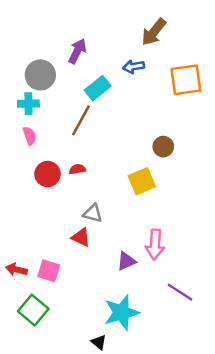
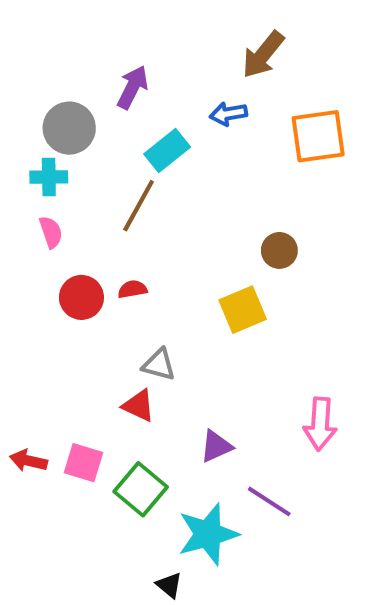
pink arrow: (155, 244) -> (320, 424), moved
purple line: (180, 292) -> (269, 501), moved
green square: (33, 310) -> (141, 489), moved

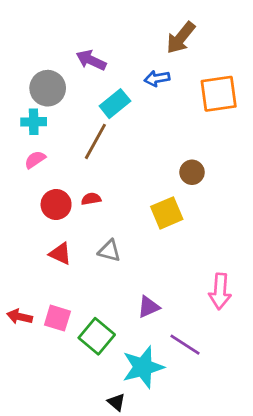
purple arrow: (132, 87) -> (91, 60), turned -92
pink semicircle: (51, 232) -> (35, 160), turned -105
red triangle: (139, 406) -> (60, 254), moved

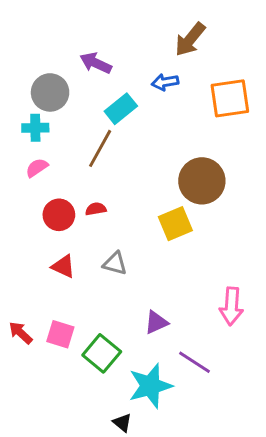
brown circle: (192, 172) -> (202, 181), size x1.8
red arrow: (20, 317) -> (21, 333), turned 30

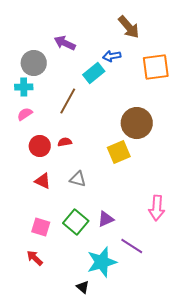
brown arrow: (190, 39) -> (129, 27), turned -80
cyan rectangle: (121, 109) -> (94, 73), moved
red arrow: (21, 333) -> (35, 258), moved
green square: (102, 353) -> (76, 222), moved

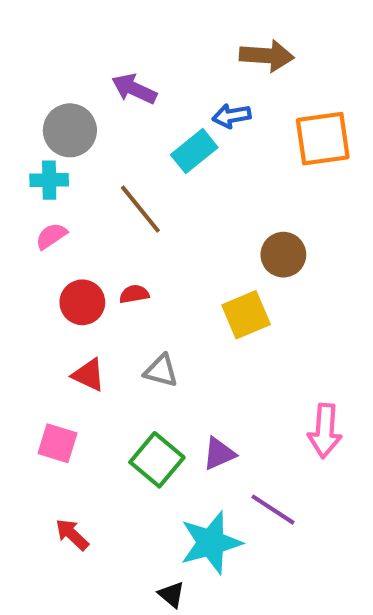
brown arrow: (129, 27) -> (267, 56), turned -45
brown line: (68, 101) -> (140, 209), turned -68
brown circle: (137, 123) -> (283, 255), size x0.7
pink square: (41, 227) -> (57, 443), moved

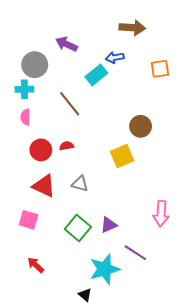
orange square: (323, 139) -> (160, 69), size x0.7
pink semicircle: (51, 236) -> (25, 117), turned -56
red triangle: (89, 375) -> (44, 186), size x1.4

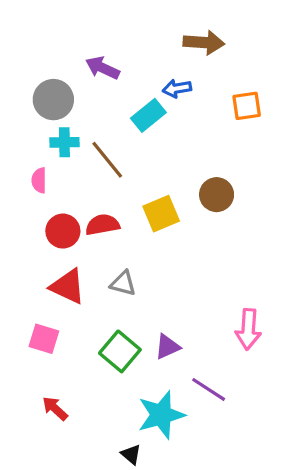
cyan cross: (24, 89) -> (64, 142), moved
red semicircle: (67, 146) -> (102, 225), size x1.5
yellow square: (122, 156) -> (161, 214), moved

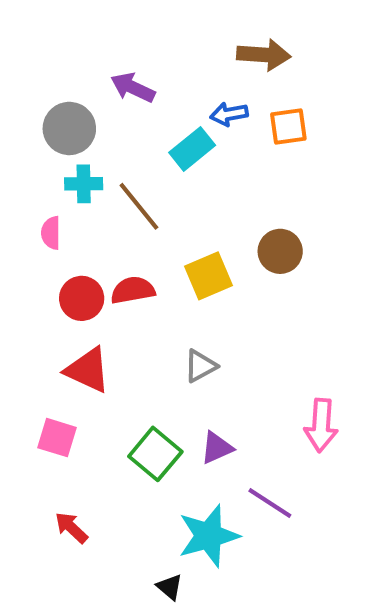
orange square: (247, 106) -> (288, 126), moved
gray triangle: (123, 283) -> (200, 366), moved, turned -44

